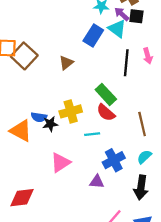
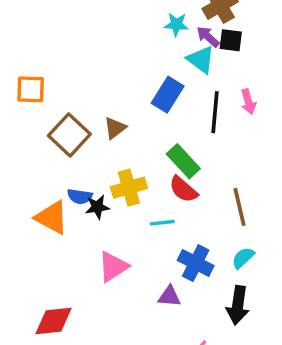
blue rectangle: (93, 36) -> (168, 95), moved
brown square: (24, 56) -> (69, 135), moved
brown triangle: (66, 63) -> (115, 128), moved
blue cross: (114, 160) -> (196, 263), turned -35

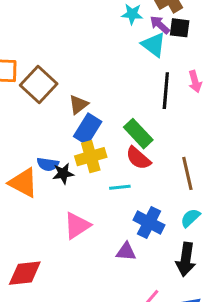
blue rectangle: (168, 95) -> (88, 129), moved
brown square: (69, 135) -> (39, 85), moved

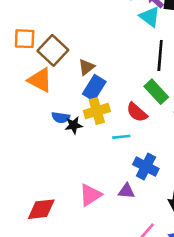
green rectangle: (138, 134) -> (156, 92), moved
orange triangle: (23, 183) -> (40, 80), moved
pink triangle: (77, 226) -> (90, 195), moved

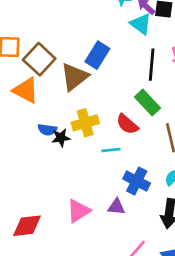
brown triangle: (87, 67) -> (74, 77), size x1.6
blue rectangle: (94, 88) -> (97, 55), moved

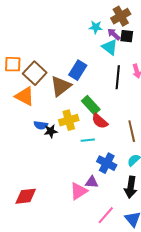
green rectangle: (148, 103) -> (91, 105), moved
pink triangle: (78, 211) -> (79, 191), moved

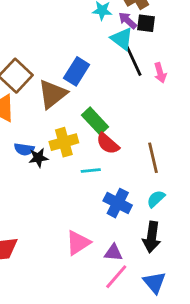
black line: (118, 77) -> (133, 60), moved, turned -30
purple triangle: (92, 182) -> (113, 253), moved

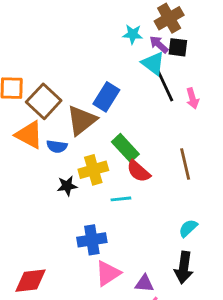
blue semicircle: (24, 149) -> (57, 146), moved
brown line: (153, 158) -> (185, 164), moved
blue cross: (118, 203) -> (92, 240), moved, turned -36

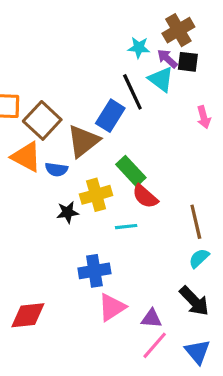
black line: (165, 85) -> (132, 92), moved
brown line: (185, 164) -> (196, 222), moved
black arrow: (184, 268) -> (194, 301), turned -52

